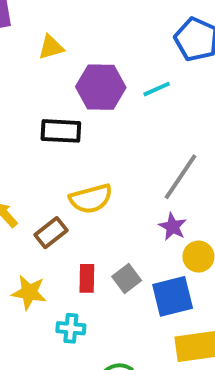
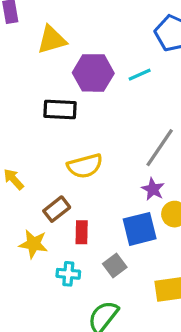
yellow triangle: (51, 47) -> (52, 40), size x1.4
brown rectangle: (51, 233) -> (57, 209), moved
gray square: (127, 278) -> (115, 265), moved
blue square: (173, 296) -> (140, 229), moved

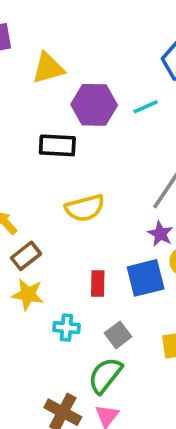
brown rectangle: (57, 209) -> (26, 256), moved
red rectangle: (82, 232) -> (98, 283), moved
gray square: (115, 265) -> (118, 335), moved

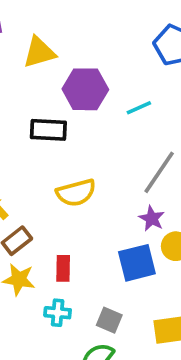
cyan line: (146, 107) -> (139, 108), moved
red rectangle: (98, 283) -> (63, 268), moved
gray square: (118, 335) -> (109, 320), turned -30

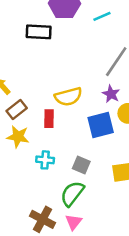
yellow semicircle: (76, 193) -> (68, 97), moved
red rectangle: (63, 268) -> (49, 119), moved

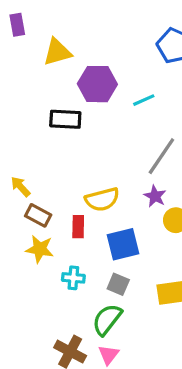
brown rectangle: (17, 109) -> (38, 215), turned 66
blue square: (101, 125) -> (123, 244), moved

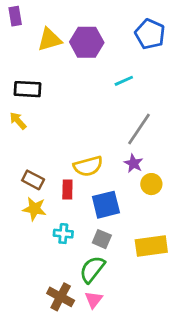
purple hexagon: (97, 84) -> (87, 42), moved
black rectangle: (65, 119) -> (28, 89), moved
yellow arrow: (20, 187) -> (18, 121), moved

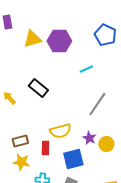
black rectangle: (28, 89) -> (38, 88), moved, turned 36
purple star: (133, 163) -> (89, 138), moved
brown rectangle: (33, 180) -> (20, 141), turned -42

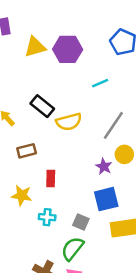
yellow semicircle: (60, 131) -> (69, 122), moved
brown rectangle: (20, 141) -> (27, 151), moved
yellow circle: (106, 144) -> (124, 154), moved
blue square: (73, 159) -> (106, 199), moved

